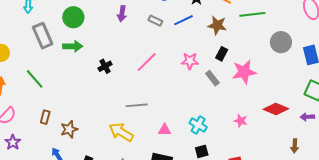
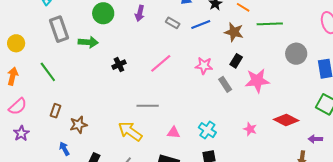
green circle: (73, 17) -> (103, 13), moved
purple arrow: (307, 117) -> (315, 139), moved

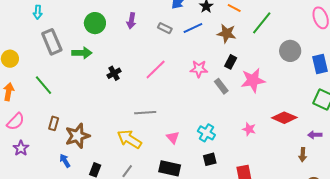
green line: (270, 24) -> (262, 23), turned -45
brown star: (78, 125) -> (77, 136), size x1.4
pink triangle: (174, 132) -> (173, 138), turned 48

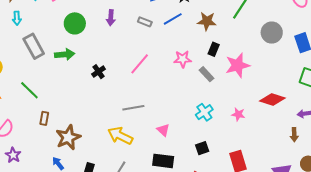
brown rectangle: (54, 123) -> (44, 118), moved
cyan cross: (206, 133) -> (204, 112), moved, turned 30

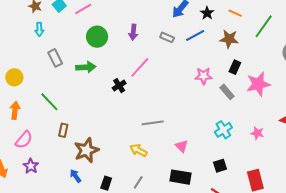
gray rectangle: (34, 46) -> (55, 58), size x0.7
pink line: (140, 64) -> (140, 67), moved
yellow arrow: (120, 136) -> (139, 150), size x0.7

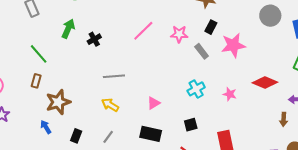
green arrow: (86, 67) -> (68, 29), moved, turned -66
pink line: (140, 67) -> (143, 31), moved
green line: (49, 102) -> (39, 54), moved
gray line: (153, 123) -> (114, 76), moved
pink triangle: (182, 146) -> (154, 103), turned 40

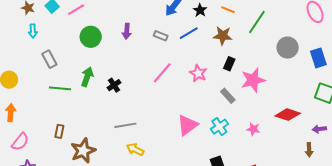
pink star: (179, 34) -> (198, 73), turned 30
gray rectangle: (202, 51) -> (228, 96), moved
green line: (39, 54) -> (60, 88), moved, turned -40
gray line: (114, 76) -> (125, 125), moved
pink triangle: (154, 103) -> (187, 125), moved, size x1.6

